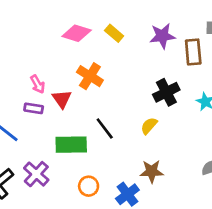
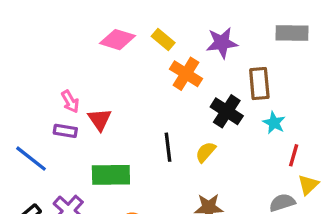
brown rectangle: (193, 52) -> (259, 84), moved
orange cross: (90, 76) -> (186, 74), moved
black cross: (166, 92) -> (227, 111), turned -30
black line: (105, 128) -> (168, 147), moved, turned 30

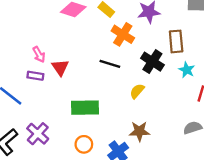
black line: (168, 147) -> (110, 64), moved, turned -66
green rectangle: (111, 175) -> (85, 108), moved

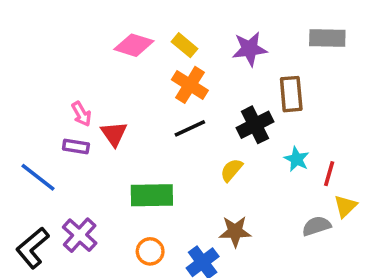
orange cross: (123, 34) -> (190, 85), moved
black cross: (152, 62) -> (255, 125), turned 30
black line: (110, 64) -> (190, 128), turned -42
cyan star: (187, 70) -> (297, 159), moved

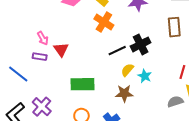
brown rectangle: (291, 94) -> (174, 27), moved
black line: (190, 128) -> (117, 51), moved
cyan star: (297, 159) -> (145, 76), moved
brown star: (235, 231) -> (124, 93), moved

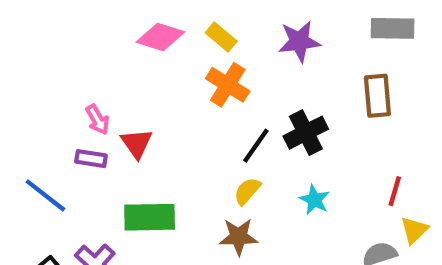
black line: (117, 51) -> (256, 146), turned -30
yellow semicircle: (127, 70) -> (247, 191), moved
green rectangle: (82, 84) -> (150, 217), moved
brown star: (124, 93) -> (239, 237), moved

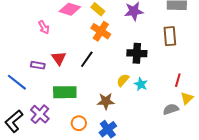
pink arrow: (97, 120) -> (44, 27), moved
black cross: (306, 133) -> (137, 53), turned 30
black line: (256, 146) -> (87, 59), moved
yellow semicircle: (247, 191) -> (123, 80), moved

